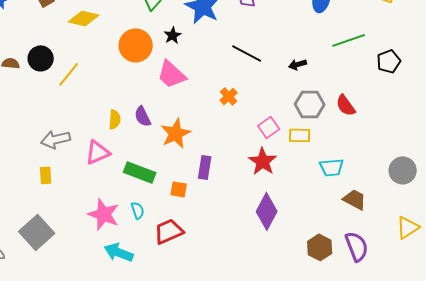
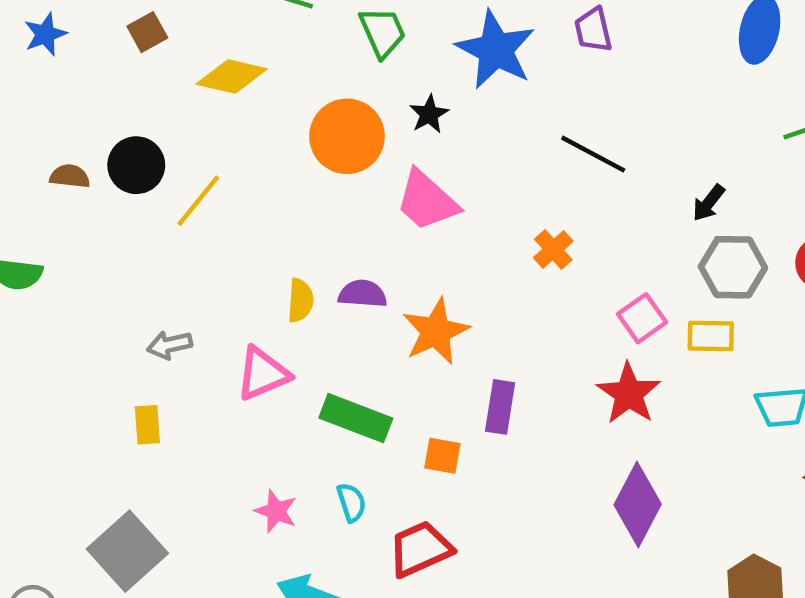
black arrow: (298, 64) -> (709, 203), moved, turned -36
purple semicircle: (143, 116) -> (363, 294), turned 120
gray arrow: (56, 139) -> (170, 345), size x0.7
pink star: (104, 214) -> (276, 511), size x0.6

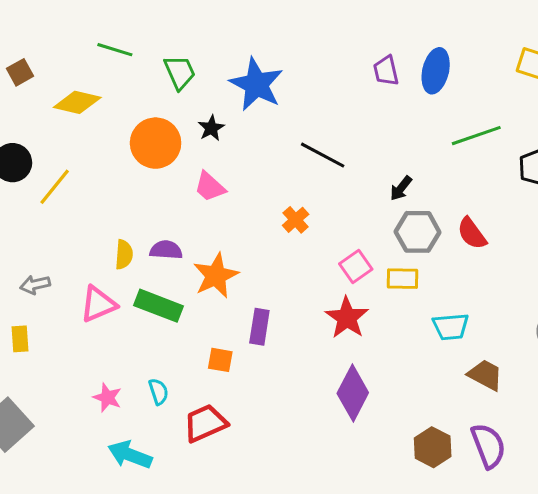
purple trapezoid: (593, 30) -> (386, 71), moved
pink trapezoid: (427, 201) -> (210, 187), size x0.7
green rectangle: (356, 418) -> (159, 306), moved

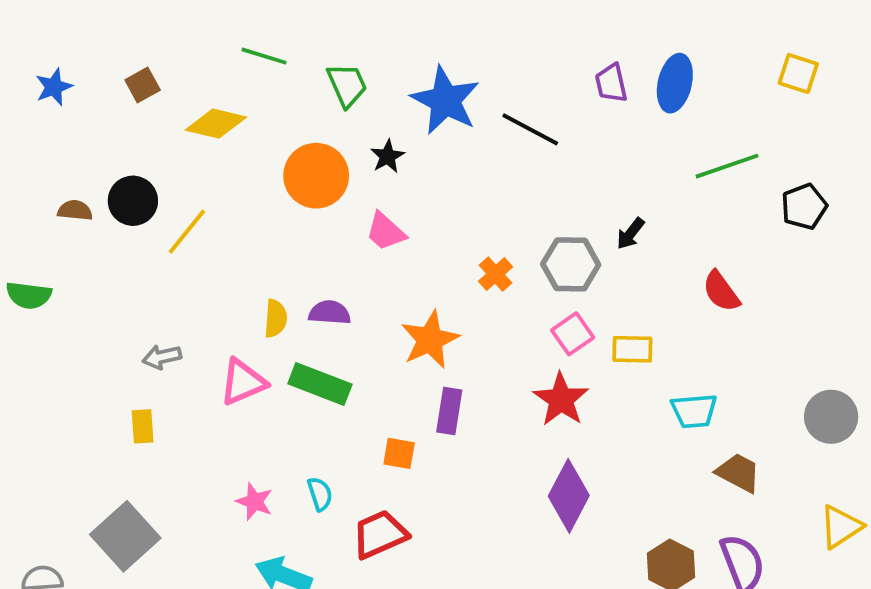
black line: (323, 155) -> (530, 129), moved
gray hexagon: (418, 232) -> (571, 264), moved
orange star: (216, 276) -> (430, 340), moved

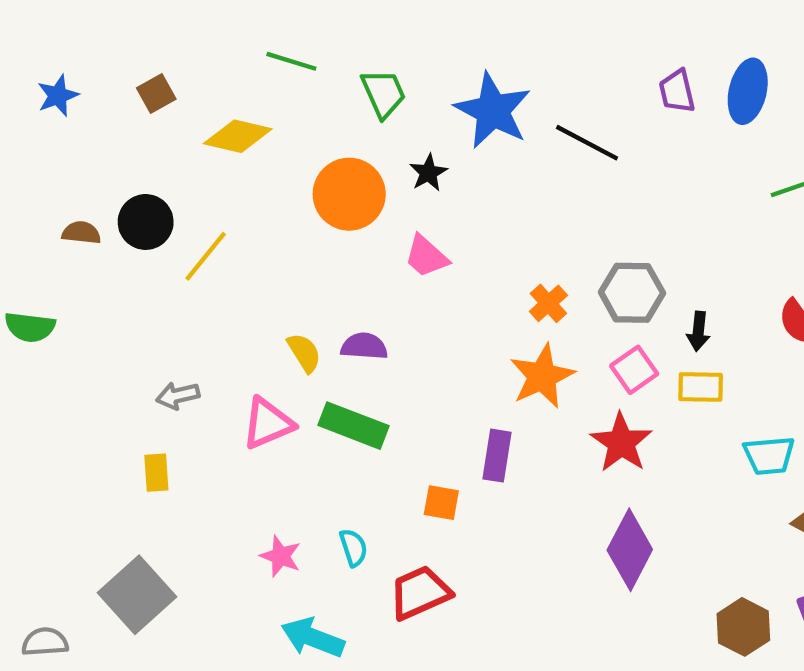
black arrow: (630, 234) -> (698, 331), moved, turned -32
yellow semicircle: (276, 318) -> (304, 353), turned -36
orange star: (430, 340) -> (542, 376), moved

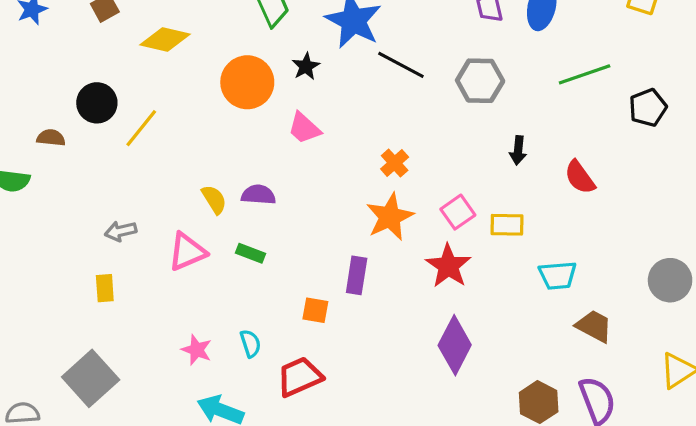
black line: (587, 143) -> (401, 65), moved
brown semicircle: (81, 233) -> (51, 138), moved
gray hexagon: (632, 293) -> (480, 81), moved
black arrow: (698, 331) -> (518, 150), moved
green rectangle: (353, 426) -> (250, 253), size x0.6

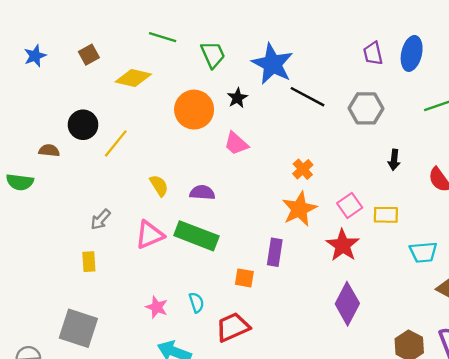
yellow semicircle: (214, 199) -> (159, 186), moved
gray arrow: (121, 231) -> (101, 219), turned -35
green rectangle: (250, 253) -> (196, 236), size x2.0
gray square: (91, 378) -> (78, 328), turned -30

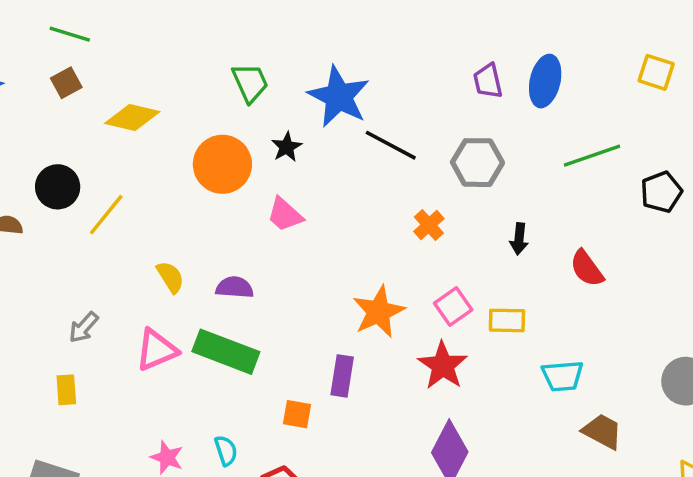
green line: (163, 37) -> (70, 34), moved
orange cross: (303, 169) -> (429, 225), moved

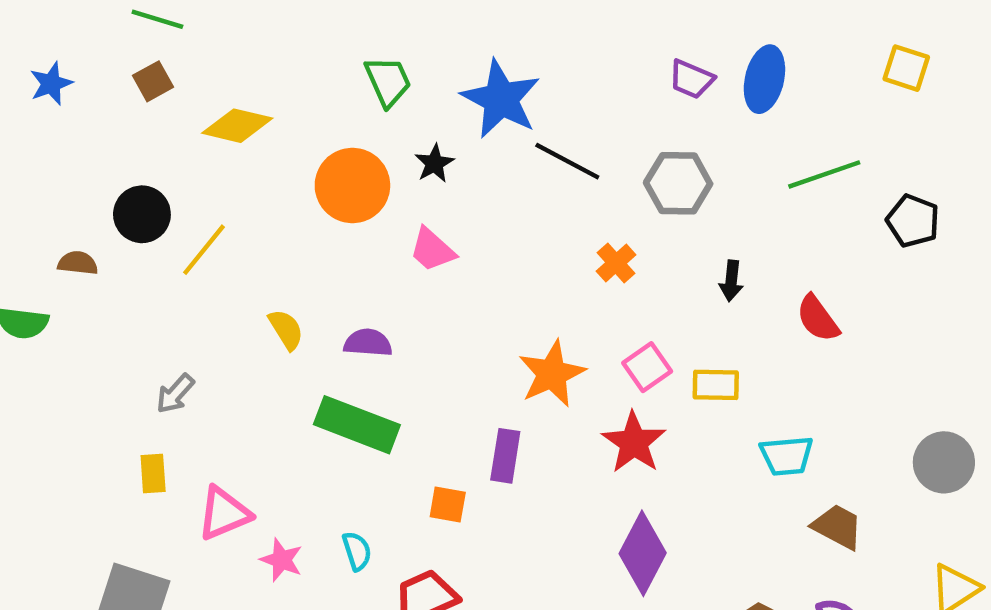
purple trapezoid: (488, 81) -> (691, 79), turned -54
black pentagon: (661, 192) -> (913, 221), turned -30
pink triangle: (156, 350) -> (224, 513), moved

